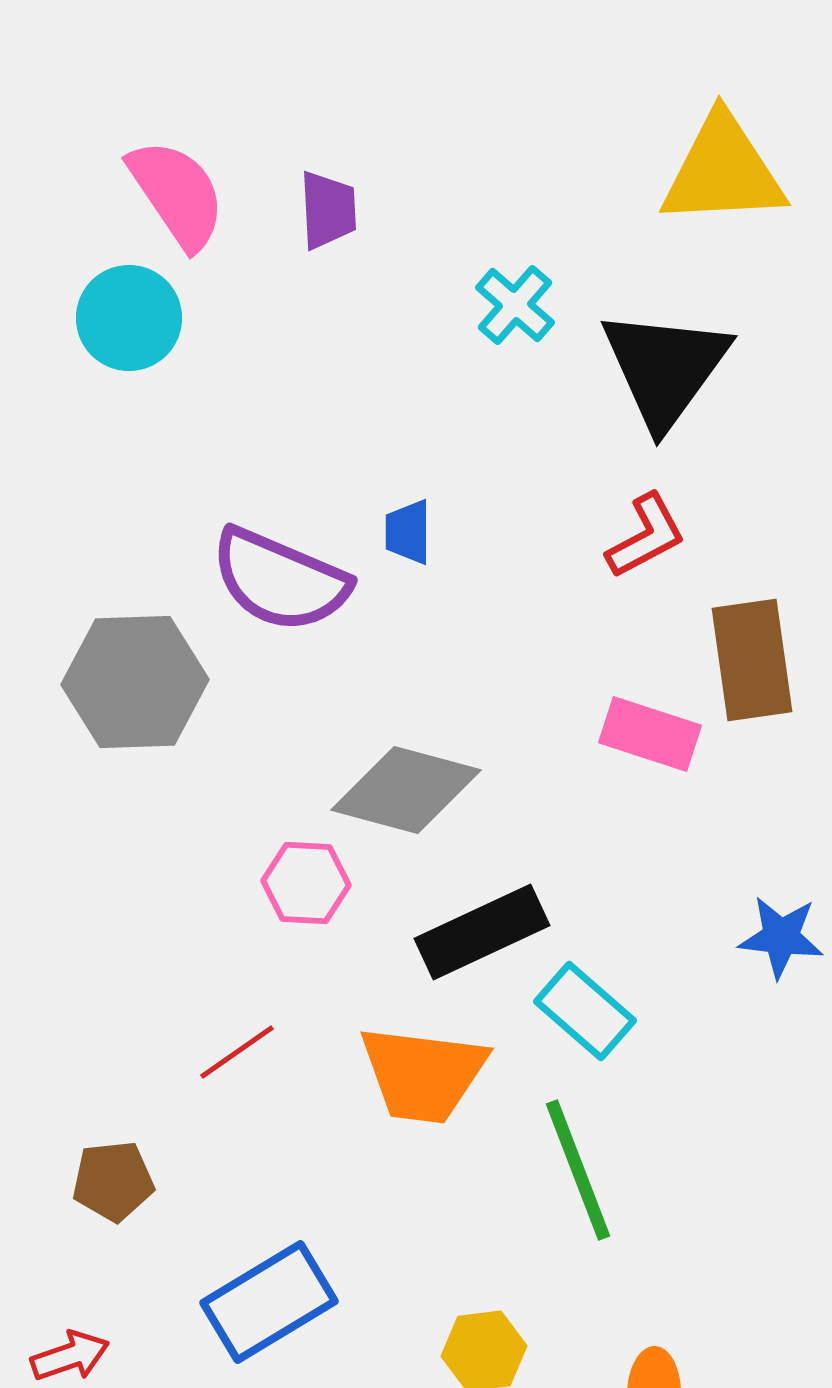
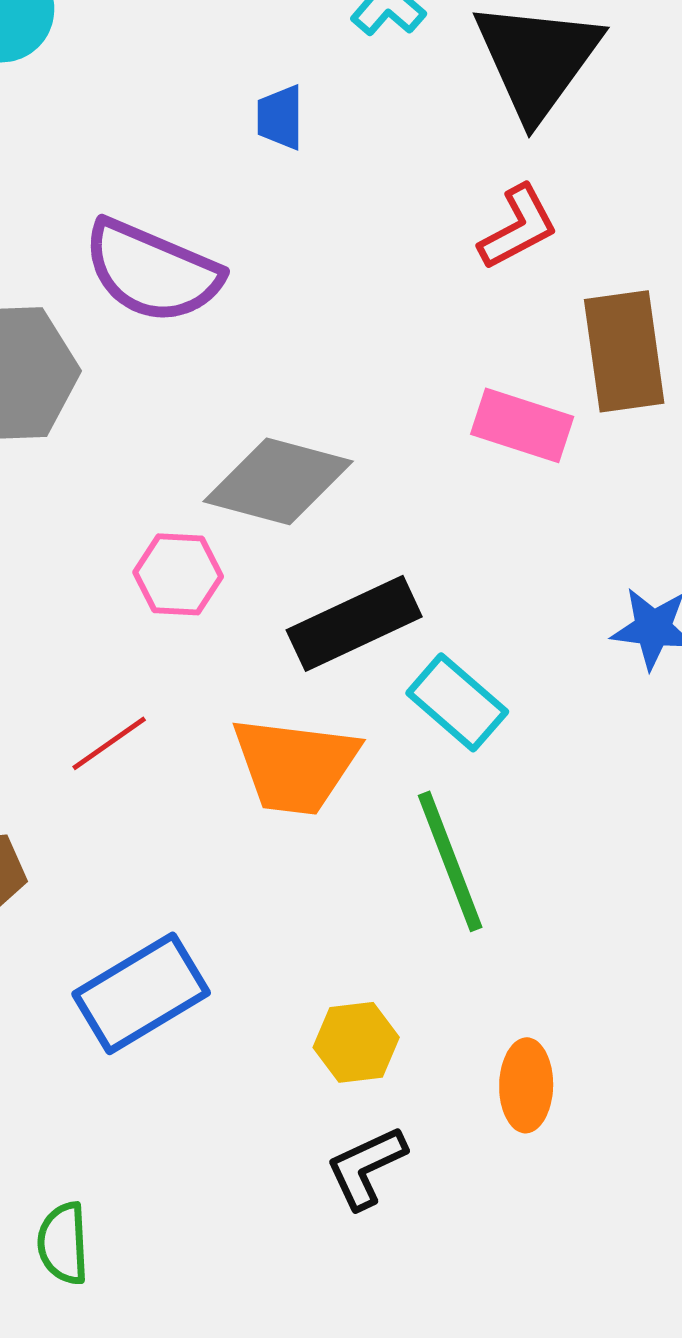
blue trapezoid: (408, 532) -> (280, 117), moved

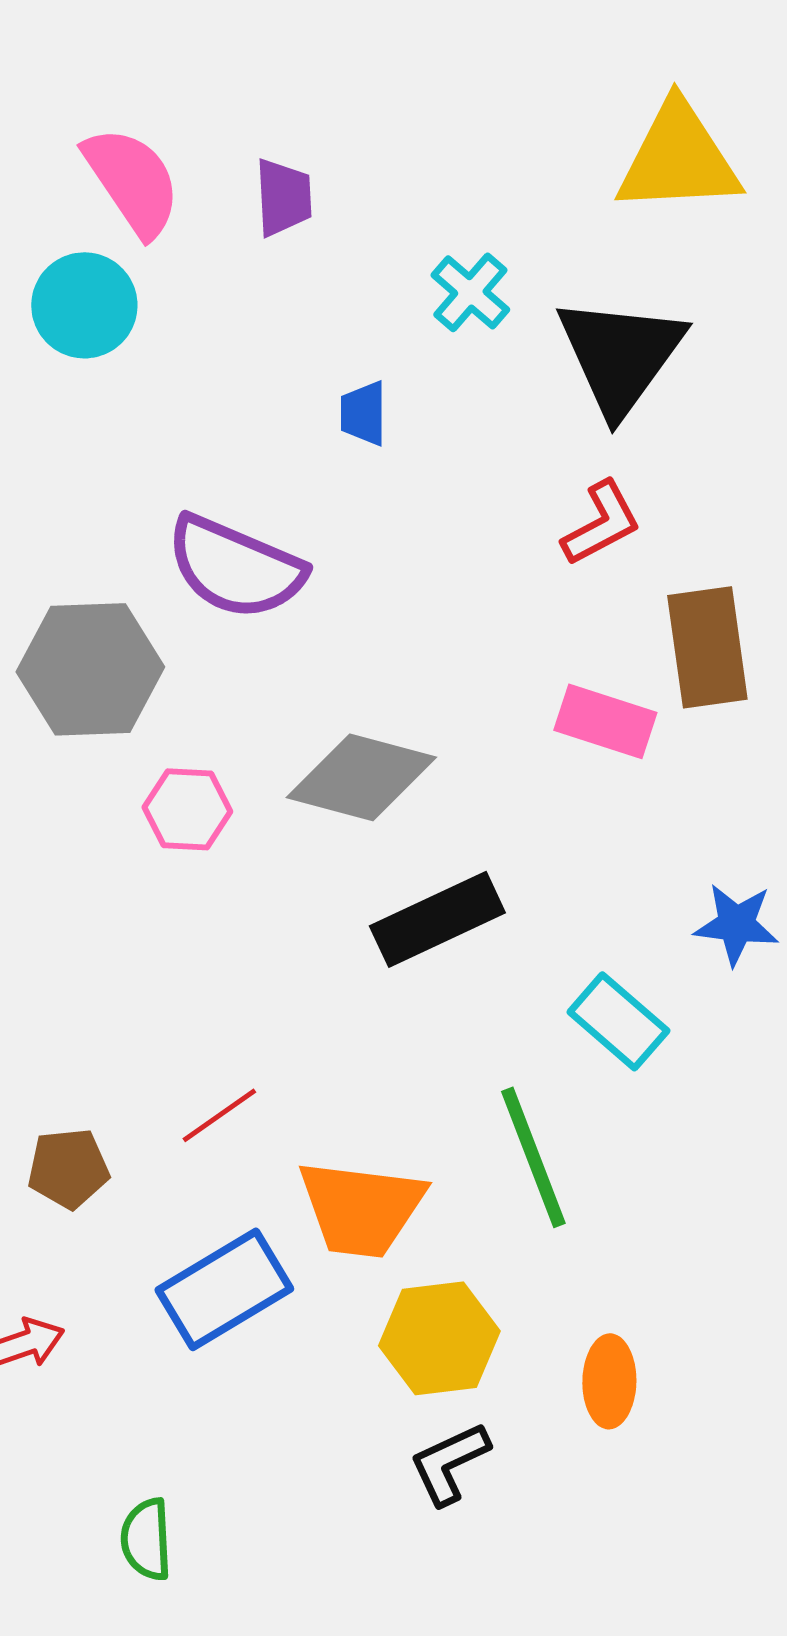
pink hexagon: (178, 574) -> (187, 809), moved
cyan rectangle: (457, 702) -> (618, 1021), moved
red line: (109, 743) -> (219, 1115), moved
orange trapezoid: (295, 765) -> (361, 1208), moved
yellow hexagon: (356, 1042) -> (439, 1338), size x1.4

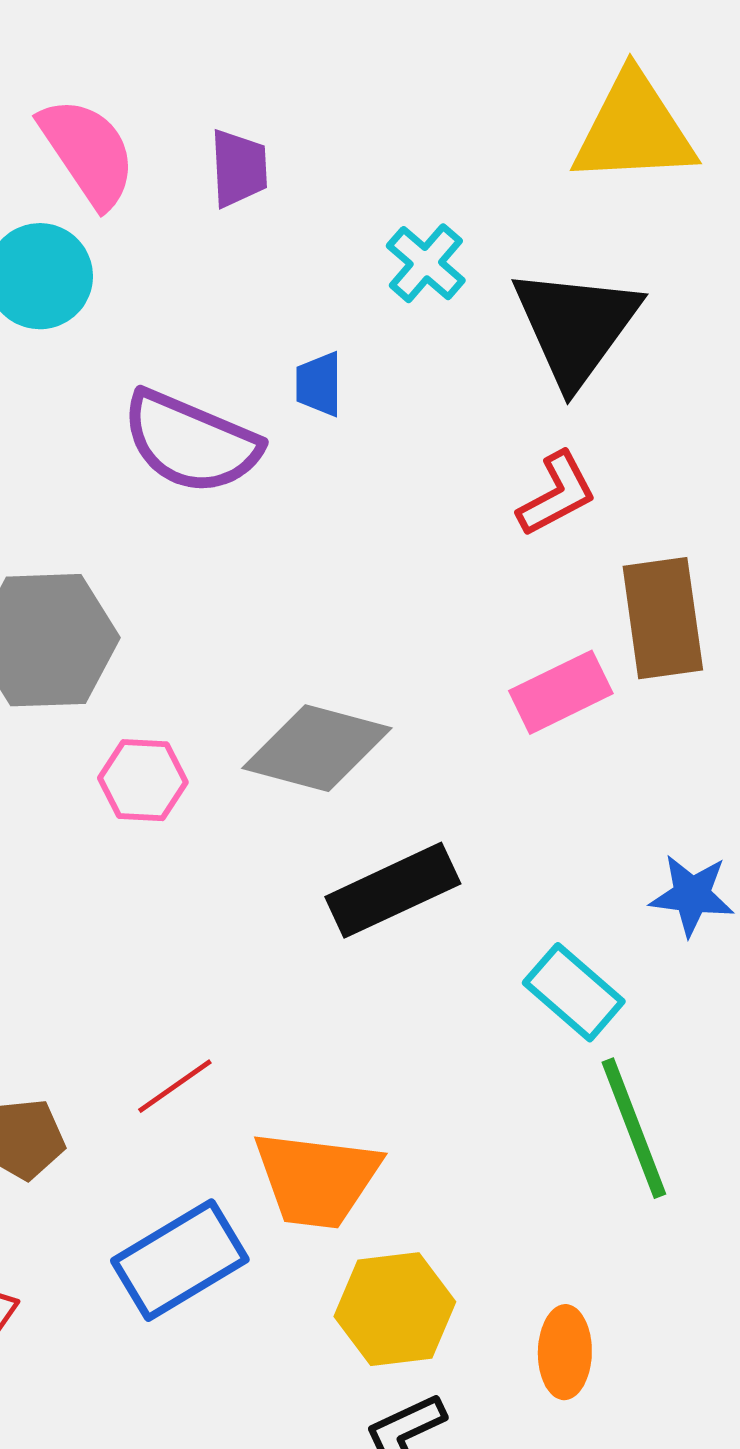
purple semicircle: (235, 567) -> (191, 442), moved
pink rectangle: (605, 721) -> (561, 692), turned -44
green line: (533, 1157) -> (634, 1128), moved

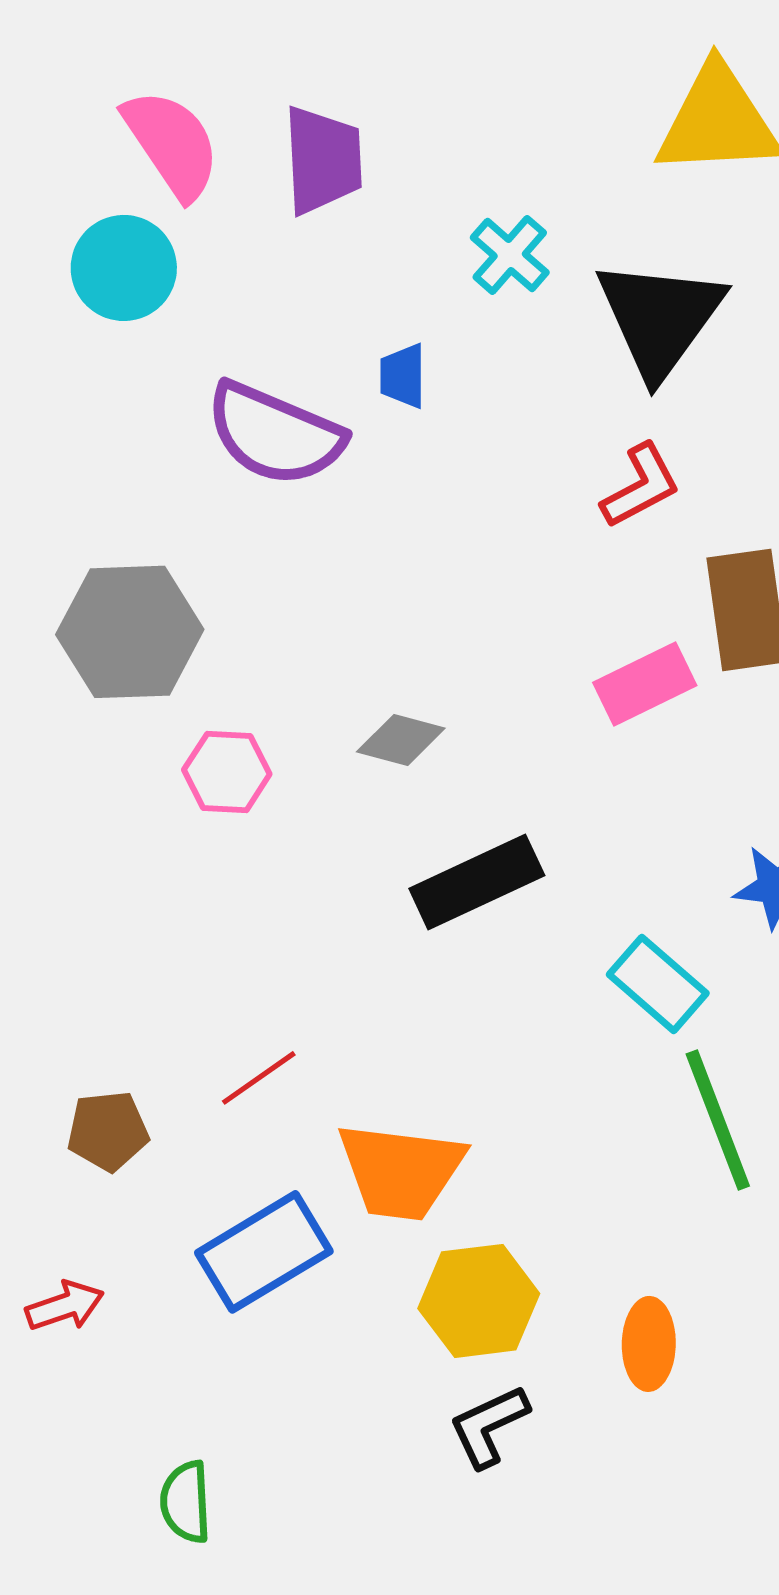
purple trapezoid: (239, 168) -> (323, 160), size x1.4
gray diamond: (317, 748) -> (401, 740), size x0.6

